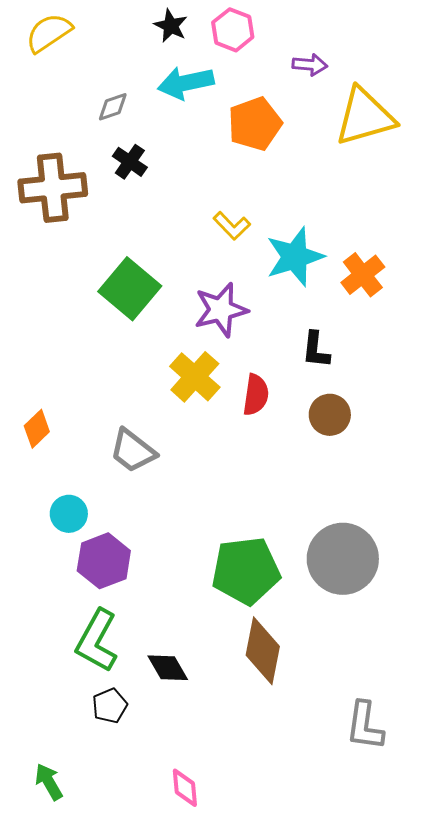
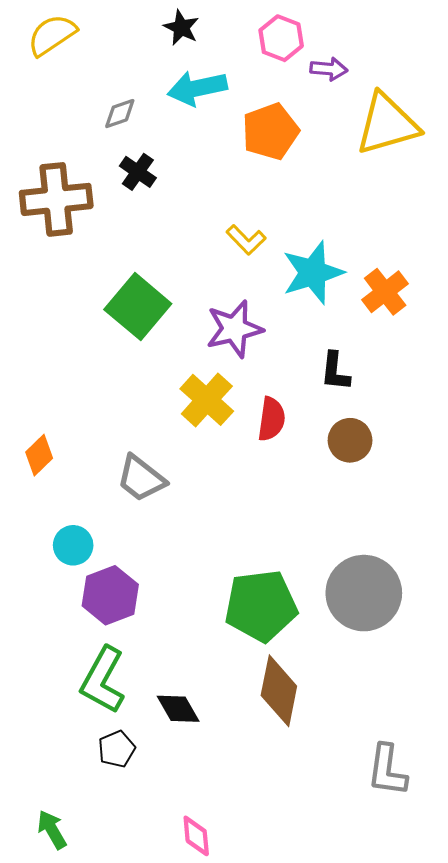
pink hexagon: (233, 30) -> (281, 38), moved

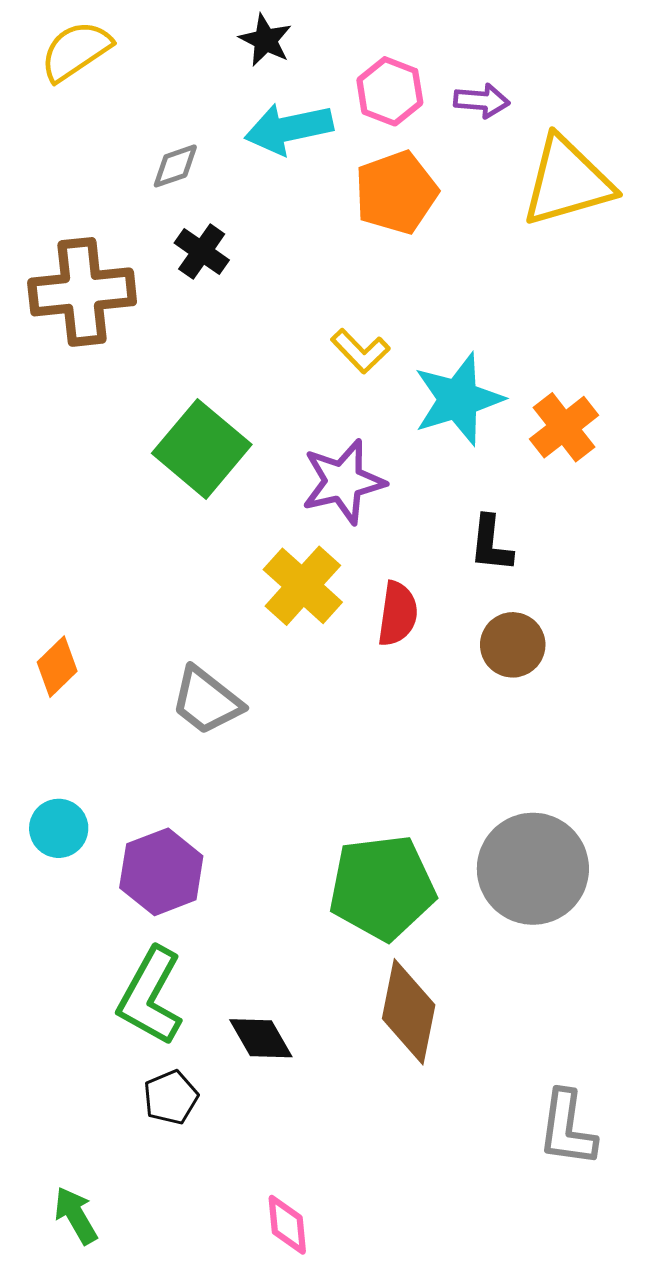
pink hexagon: (281, 38) -> (390, 91), moved
cyan circle: (73, 545) -> (59, 828), moved

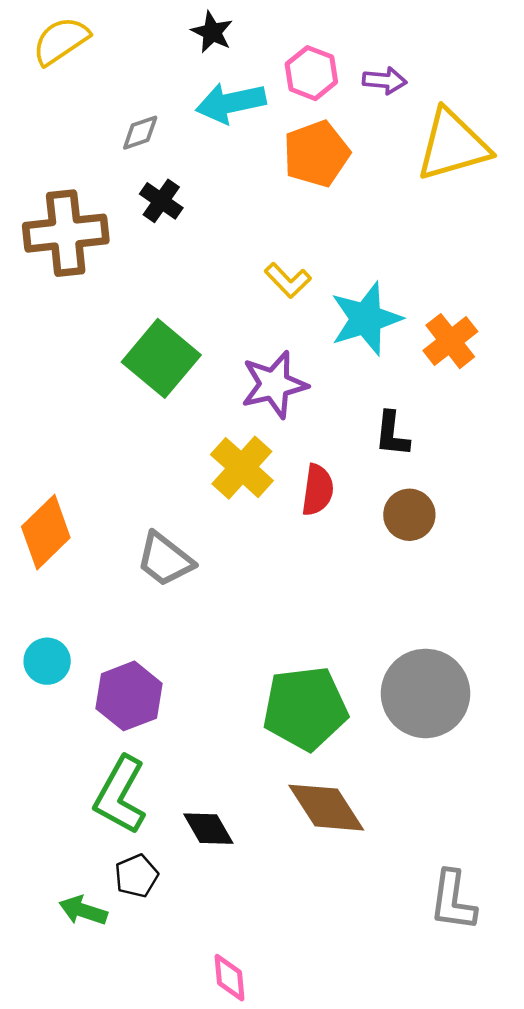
orange diamond: (57, 667) -> (46, 532), size x1.5
brown diamond: (409, 1012) -> (326, 808), turned -44
green arrow: (76, 1215) -> (83, 911), moved, turned -42

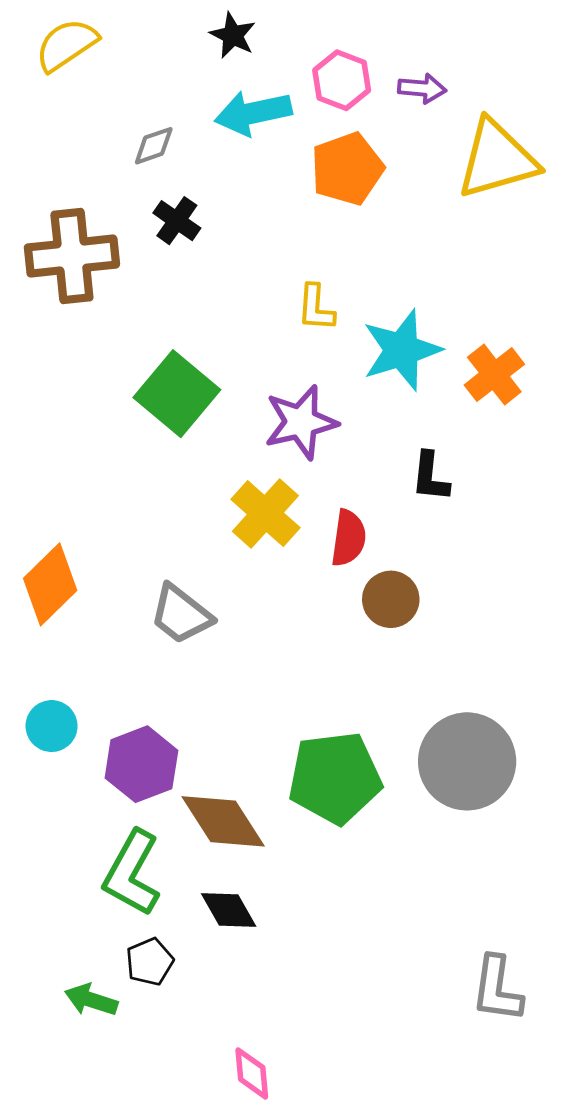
yellow L-shape: (288, 280) -> (316, 308), turned 48
brown circle: (409, 515) -> (391, 599), moved
brown diamond: (326, 808) -> (223, 821), moved

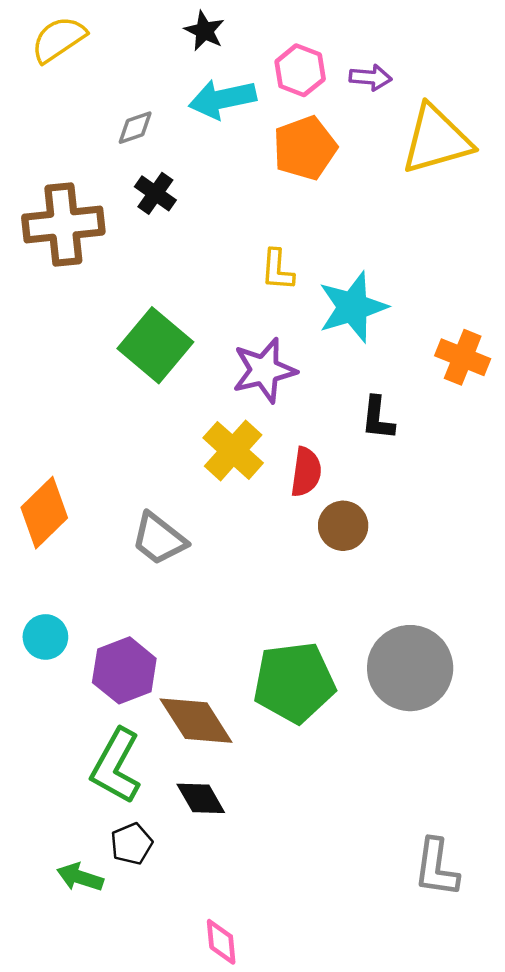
orange cross: (494, 375) -> (463, 357), moved, turned -30

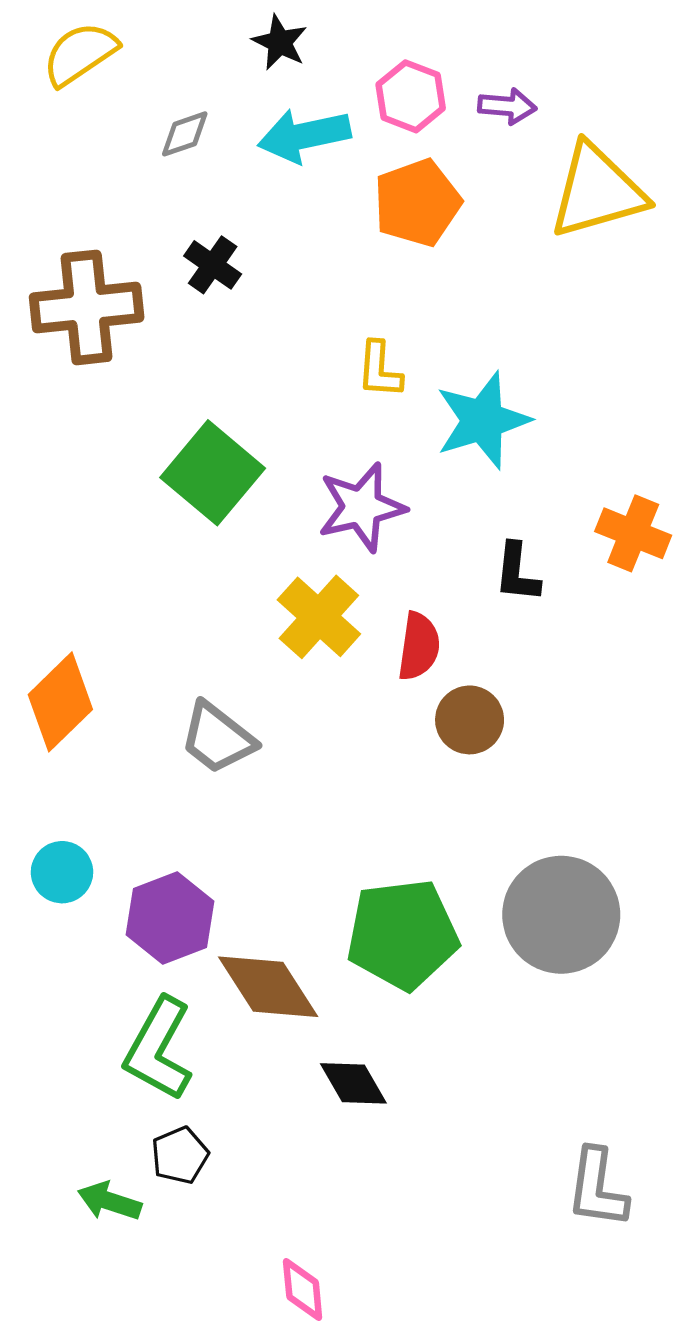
gray diamond: (135, 128) -> (185, 134), moved
orange cross: (463, 357) -> (633, 533), moved
black diamond: (201, 798) -> (353, 1083), moved

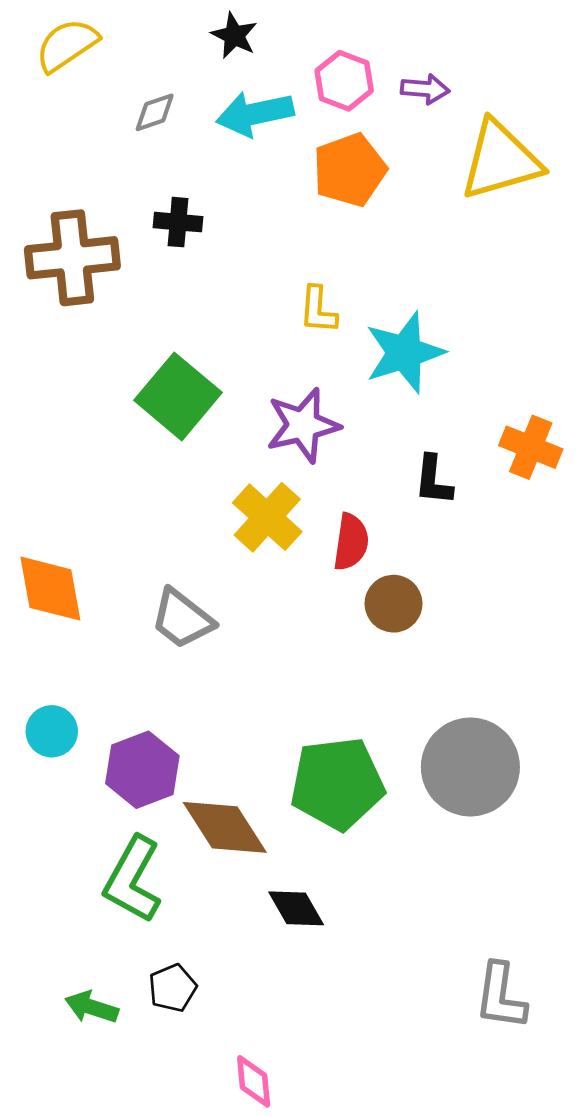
black cross: (213, 265) -> (178, 222), turned -30
orange diamond: (60, 702) -> (50, 589), turned -56
black pentagon: (180, 1155) -> (173, 988), moved

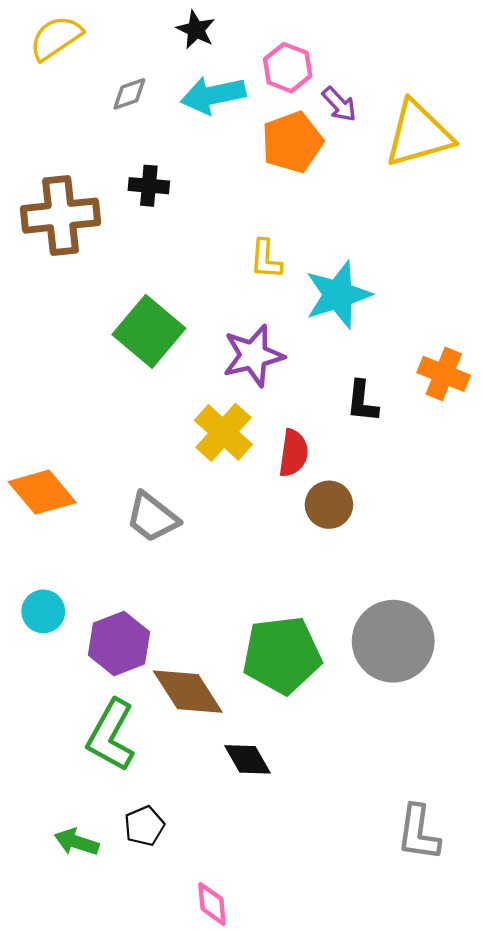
purple arrow: (425, 89) -> (339, 104), moved, turned 42
orange diamond: (50, 589) -> (42, 492), turned -30

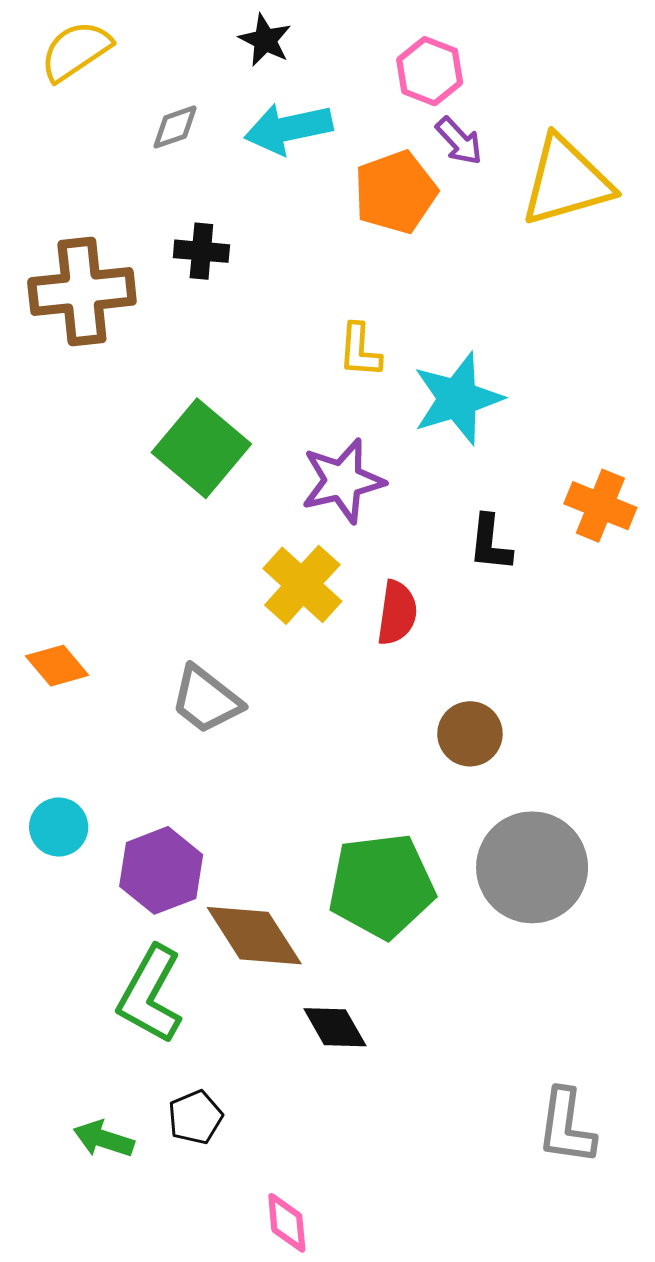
pink hexagon: (288, 68) -> (430, 71), moved
orange diamond: (42, 492) -> (57, 666), size x0.7
brown circle: (329, 505) -> (470, 734), moved

